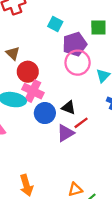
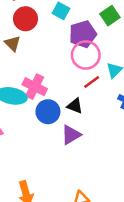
green square: (98, 28) -> (110, 16), turned -35
red circle: (28, 72) -> (25, 19), moved
red line: (81, 123) -> (92, 82), moved

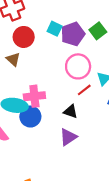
purple pentagon: (83, 34) -> (73, 34), moved
pink cross: (35, 87) -> (34, 96), turned -30
blue circle: (48, 112) -> (30, 117), moved

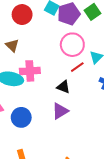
brown triangle: (13, 59) -> (12, 45), moved
blue circle: (30, 117) -> (21, 117), moved

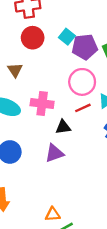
pink cross: (30, 71) -> (42, 104), moved
black triangle: (63, 87) -> (63, 127), turned -40

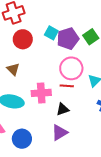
red line: (83, 108) -> (67, 86), moved, turned 40

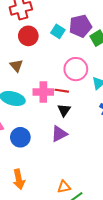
purple pentagon: (68, 39) -> (80, 26), moved
red line: (67, 86) -> (62, 91), moved
black triangle: (63, 109) -> (64, 110), turned -40

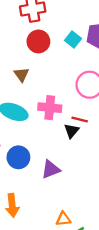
red line: (62, 91) -> (80, 120), moved
purple triangle: (59, 134) -> (51, 169), moved

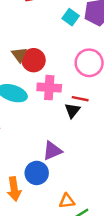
red circle: (38, 41) -> (34, 60), moved
blue circle: (18, 157) -> (37, 173), moved

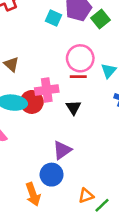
red circle: (34, 60) -> (32, 102), moved
red line: (80, 99) -> (78, 77), moved

